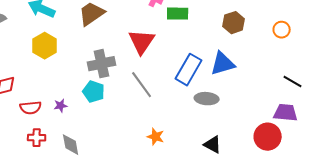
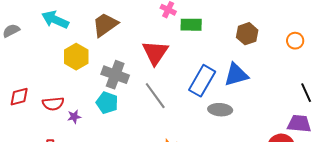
yellow hexagon: (45, 46) -> (76, 57), moved
gray cross: (102, 64) -> (115, 75), turned 32
black line: (293, 82) -> (306, 93), turned 36
red semicircle: (31, 108) -> (53, 104), moved

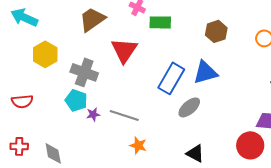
brown trapezoid: (105, 25) -> (92, 19), moved
gray line: (155, 96) -> (124, 115), moved, turned -36
gray ellipse: (220, 110) -> (189, 107), turned -45
purple star: (74, 117) -> (93, 114), moved

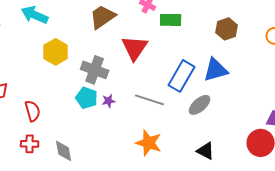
red semicircle: (22, 101) -> (33, 111), moved, turned -100
purple star: (93, 114) -> (109, 101), moved
gray line: (124, 115) -> (150, 100), moved
orange star: (138, 145) -> (149, 143), size x1.5

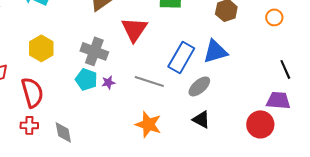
yellow hexagon: (56, 52) -> (41, 48), moved
red semicircle: (33, 111) -> (32, 92), size x1.4
black triangle: (206, 151) -> (201, 119), moved

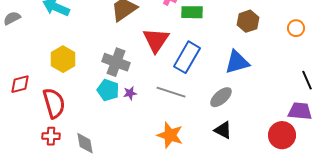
blue rectangle: (181, 57) -> (187, 57), moved

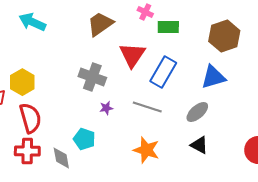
brown hexagon: (248, 21) -> (224, 36), size x1.4
yellow hexagon: (63, 59) -> (22, 82), moved
cyan pentagon: (108, 90) -> (84, 139), moved
red cross: (51, 136) -> (27, 151), size x1.4

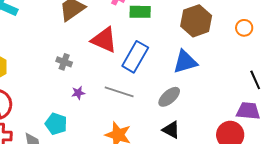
red triangle: (132, 55) -> (104, 40), turned -40
gray cross: (92, 77) -> (64, 62), size x0.6

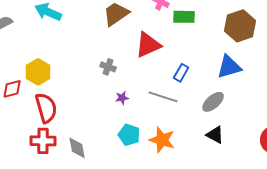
red triangle: (104, 40) -> (148, 45), turned -48
blue rectangle: (135, 57) -> (181, 73), moved, size x0.6
cyan pentagon: (56, 124) -> (129, 135), moved

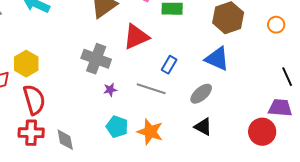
gray cross: (108, 67) -> (96, 59), size x1.8
blue triangle: (229, 67) -> (217, 59), turned 40

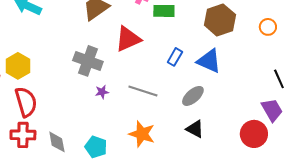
blue rectangle: (169, 65) -> (175, 57), moved
purple trapezoid: (280, 108) -> (272, 110), turned 55
cyan pentagon: (117, 127) -> (96, 147), moved

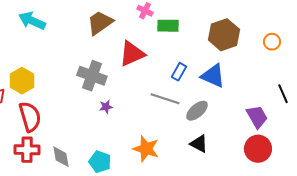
gray line: (143, 91) -> (165, 99), moved
purple trapezoid: (272, 110) -> (257, 117), moved

